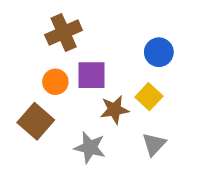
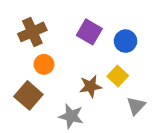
brown cross: (64, 33) -> (32, 32), moved
purple square: (92, 75) -> (89, 32), moved, turned 30
gray triangle: (154, 144) -> (136, 106), moved

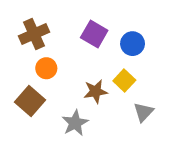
gray star: (71, 116) -> (75, 123), turned 30

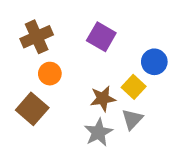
blue circle: (133, 44) -> (154, 62), moved
gray triangle: (143, 112) -> (132, 119), moved
gray star: (75, 123) -> (98, 132), moved

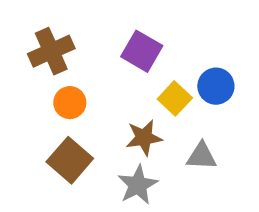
yellow square: (134, 87) -> (175, 98), moved
brown square: (32, 109) -> (70, 160), moved
gray triangle: (132, 119) -> (202, 156), moved, turned 50

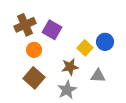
purple square: (142, 51) -> (52, 30), moved

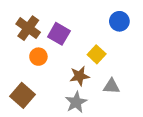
brown cross: (25, 25) -> (28, 28), turned -30
blue circle: (105, 42) -> (119, 21), moved
brown square: (34, 78) -> (22, 95), moved

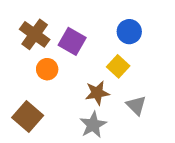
blue circle: (119, 21) -> (129, 32), moved
gray triangle: (111, 86) -> (136, 105), turned 42

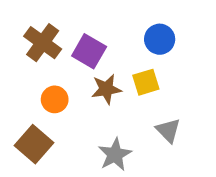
yellow square: (118, 66) -> (146, 82), turned 30
orange circle: (47, 69) -> (55, 99), moved
brown star: (97, 93) -> (106, 89), moved

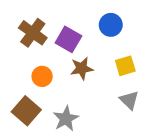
blue circle: (160, 39) -> (111, 25), moved
yellow square: (146, 82) -> (125, 66), moved
gray star: (115, 154) -> (66, 119), moved

